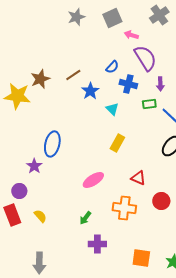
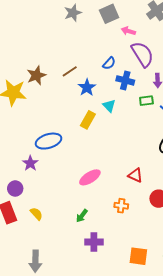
yellow rectangle: (117, 143) -> (88, 120), moved
blue ellipse: (52, 144) -> (49, 141), turned 60
orange cross: (124, 208) -> (121, 206), size x0.6

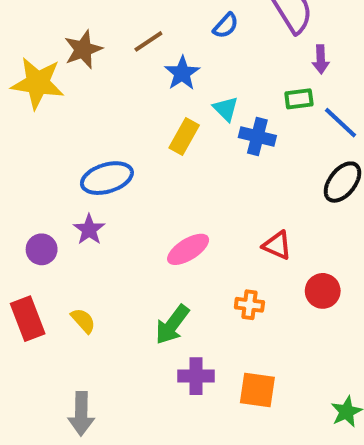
blue cross: (125, 80) -> (257, 137), moved
purple star: (30, 163) -> (89, 230), moved
purple circle: (15, 188) -> (42, 249), moved
green arrow: (82, 216) -> (172, 325), size x1.5
orange square: (138, 256) -> (257, 390), moved

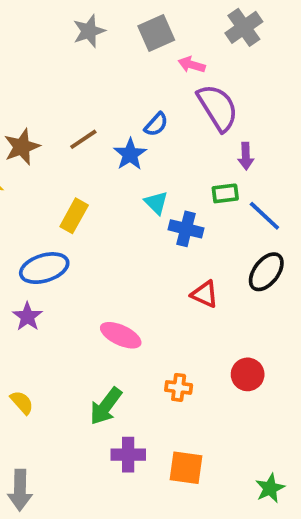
blue star: (182, 73) -> (130, 154), moved
yellow rectangle: (184, 137) -> (74, 216), moved
red triangle: (277, 245) -> (205, 294), moved
pink ellipse: (188, 249) -> (121, 335), turned 57

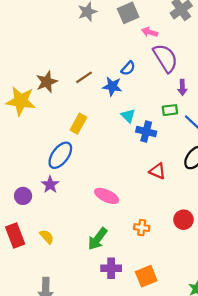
blue star: (130, 154) -> (112, 86), turned -30
blue ellipse: (44, 268) -> (60, 155), turned -36
orange square: (186, 468) -> (146, 276), turned -30

